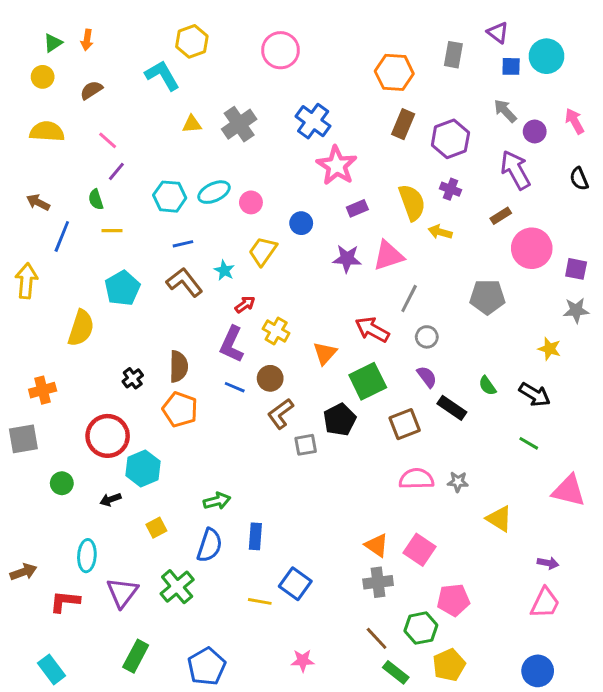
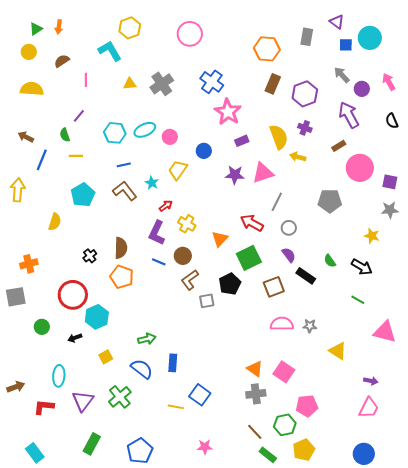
pink line: (108, 140) -> (86, 80), moved, turned 48
yellow semicircle: (81, 328) -> (55, 222), size x0.7
blue semicircle: (210, 545) -> (142, 369), turned -70

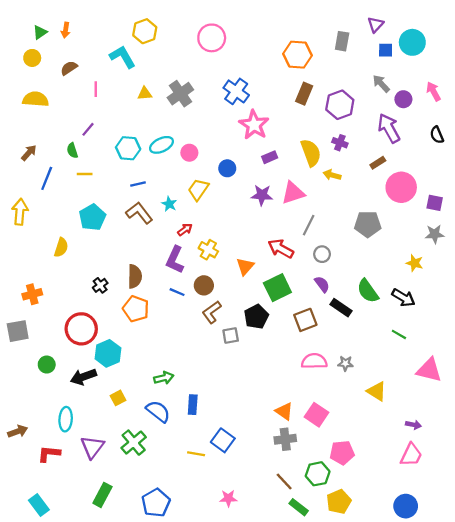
purple triangle: (337, 22) -> (376, 25), turned 35
brown arrow: (26, 137) -> (29, 153), turned 105
green semicircle: (330, 261) -> (368, 291), size x1.6
black arrow: (75, 338) -> (83, 377), size x1.6

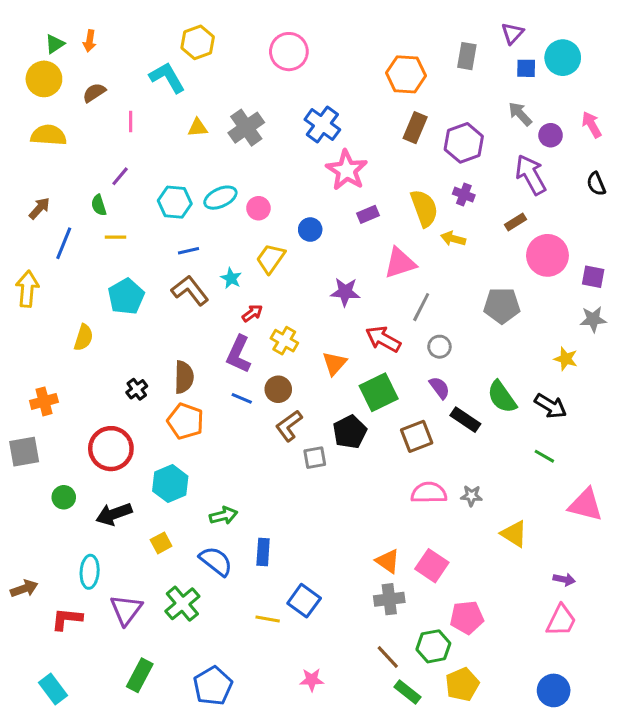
yellow circle: (32, 58) -> (44, 79), size x1.5
purple star: (262, 195) -> (345, 292), moved
cyan hexagon: (108, 353) -> (170, 484), moved

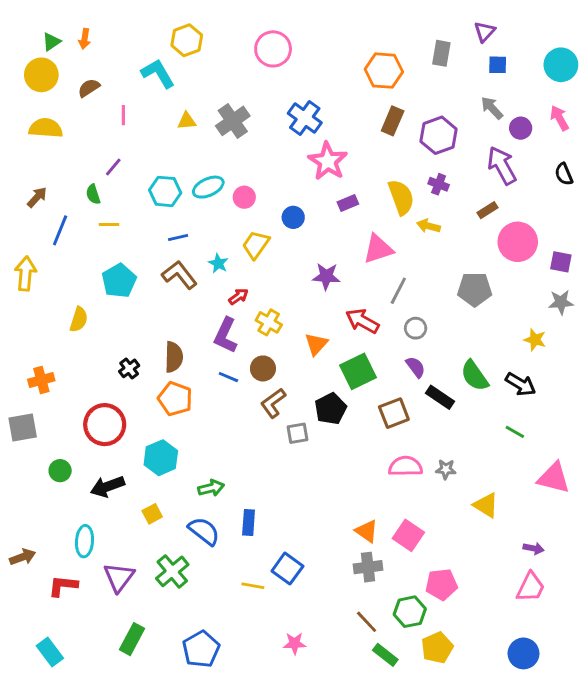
cyan circle: (563, 58) -> (561, 65), moved

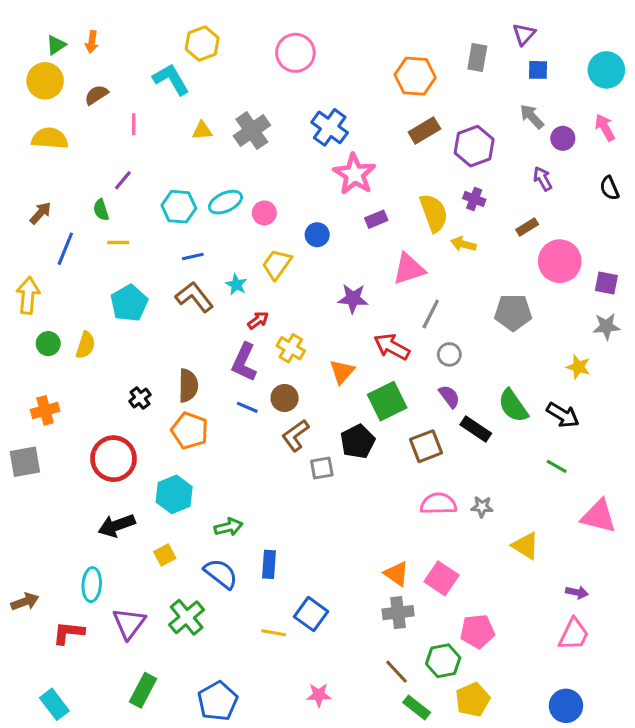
brown rectangle: (393, 121) -> (424, 131), turned 36
purple arrow: (502, 166) -> (543, 179), size x0.6
green circle: (60, 471) -> (48, 344), moved

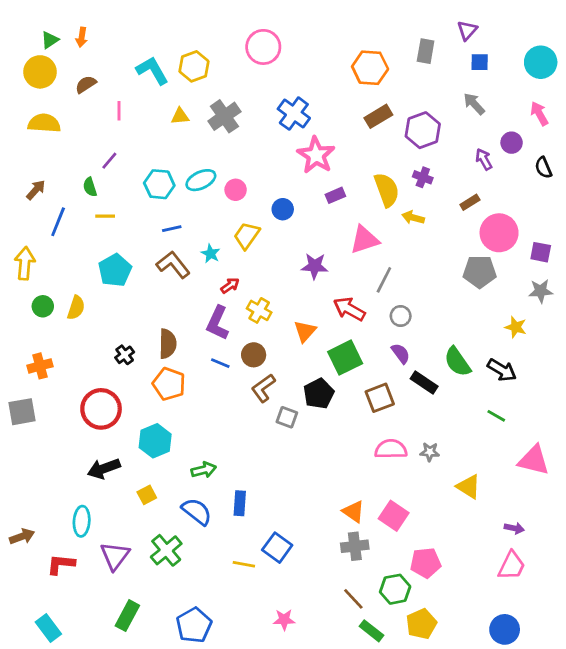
yellow hexagon: (202, 43) -> (194, 66), moved
purple circle: (563, 138) -> (512, 143), moved
gray pentagon: (513, 312) -> (480, 272), moved
gray square: (322, 468) -> (287, 417), turned 30

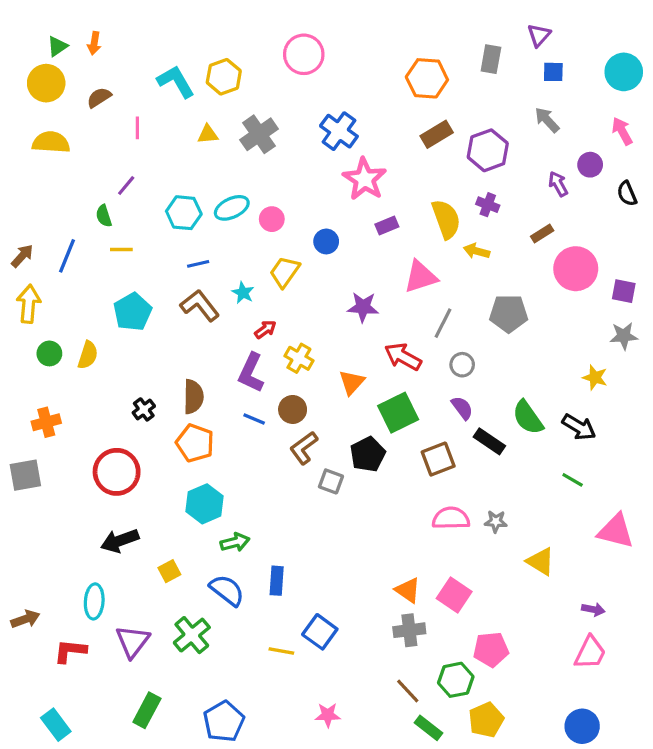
brown arrow: (36, 190) -> (22, 256), moved
gray pentagon: (480, 272) -> (509, 313), moved
cyan hexagon: (155, 441) -> (205, 504), moved

